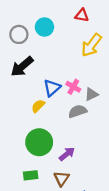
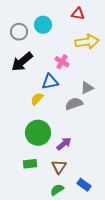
yellow arrow: (91, 45) -> (87, 42), turned -135
pink cross: (73, 87) -> (62, 62), moved
blue triangle: (52, 88) -> (50, 82), turned 30

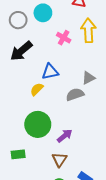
yellow arrow: (87, 42) -> (88, 30), turned -85
pink cross: (62, 62) -> (64, 38), moved
green rectangle: (30, 164) -> (18, 154), moved

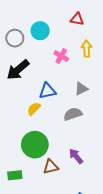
yellow arrow: (88, 30) -> (87, 49), size x0.7
gray triangle: (88, 78) -> (81, 89), moved
purple arrow: (65, 136) -> (76, 156), moved, turned -91
brown triangle: (59, 160) -> (51, 167), moved, turned 42

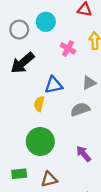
yellow semicircle: (34, 109) -> (39, 104), turned -32
brown triangle: (51, 167) -> (49, 179), moved

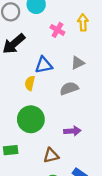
purple arrow: (83, 154) -> (72, 131), turned 126
brown triangle: (49, 179) -> (51, 155), moved

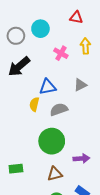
gray semicircle: (69, 88) -> (59, 109), moved
green circle: (31, 119) -> (52, 141), moved
purple arrow: (72, 131) -> (81, 158), moved

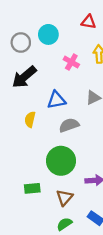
yellow semicircle: (34, 104) -> (30, 119), moved
green rectangle: (16, 169) -> (32, 188), moved
brown triangle: (55, 174) -> (64, 198), turned -35

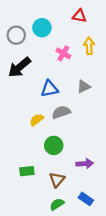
yellow semicircle: (30, 119) -> (37, 120), moved, turned 40
green circle: (61, 161) -> (54, 145), size x0.7

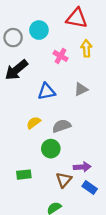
red triangle: (79, 16) -> (77, 18), size x1.5
gray semicircle: (61, 112) -> (62, 126), moved
brown triangle: (57, 180) -> (64, 180), moved
blue rectangle: (86, 199) -> (90, 187), moved

